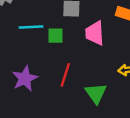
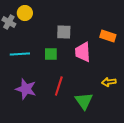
cyan line: (31, 27) -> (20, 54), moved
purple star: (25, 79) -> (26, 89), turned -30

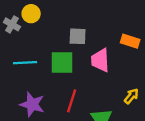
green square: (51, 54) -> (62, 63), size x1.5
yellow arrow: (109, 82) -> (131, 96), turned 136

